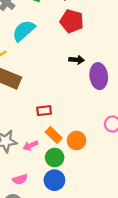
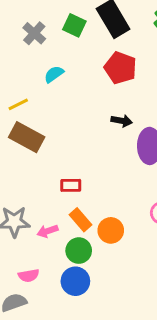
cyan semicircle: (24, 31) -> (54, 74), size x0.6

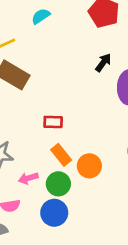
black arrow: (122, 121) -> (103, 63), turned -66
pink arrow: (47, 231) -> (28, 178), moved

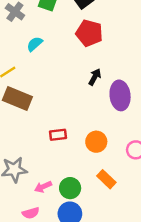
orange rectangle: (61, 155) -> (106, 179), moved
orange circle: (89, 166) -> (96, 142), moved

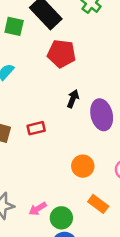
red rectangle: (58, 135) -> (36, 128), moved
pink arrow: (43, 187) -> (38, 209), moved

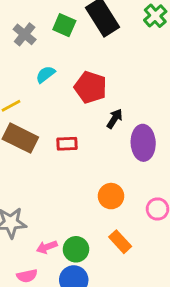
red pentagon: (62, 54) -> (90, 87), moved
pink arrow: (38, 209) -> (47, 247), moved

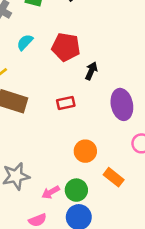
purple ellipse: (143, 143) -> (122, 104), moved
red rectangle: (67, 144) -> (66, 103), moved
orange circle: (111, 196) -> (85, 151), moved

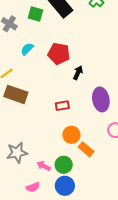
red rectangle: (66, 103) -> (62, 106), moved
orange rectangle: (114, 177) -> (86, 149), moved
pink arrow: (51, 192) -> (44, 166), turned 56

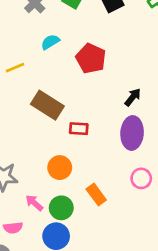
black arrow: (78, 73) -> (133, 97), moved
brown rectangle: (16, 94) -> (47, 105), moved
orange circle: (71, 135) -> (60, 168), moved

